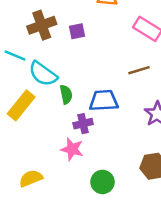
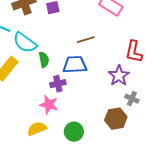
brown line: (139, 70) -> (86, 40), moved
yellow semicircle: (31, 178) -> (37, 129), moved

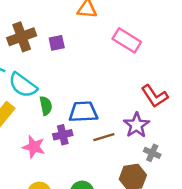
brown line: (86, 40) -> (104, 137), moved
red L-shape: (134, 52) -> (155, 96), turned -45
pink star: (49, 105) -> (34, 147), moved

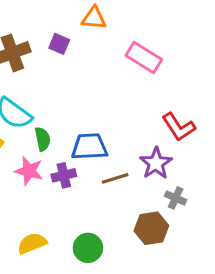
purple square: (57, 43) -> (59, 44), moved, turned 35
pink star: (34, 147) -> (29, 171), moved

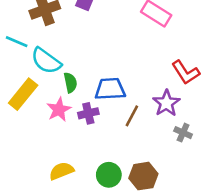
pink star: (29, 171) -> (59, 110), turned 30
brown line: (115, 178) -> (132, 116), turned -45
brown hexagon: (151, 228) -> (143, 176), moved

